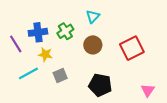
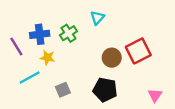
brown circle: (93, 45) -> (112, 58), moved
gray square: (60, 76) -> (63, 90), moved

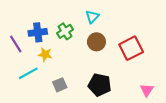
brown circle: (112, 58) -> (96, 42), moved

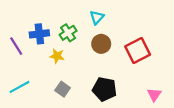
yellow star: (45, 54) -> (57, 56), moved
cyan line: (28, 73) -> (19, 87), moved
gray square: (60, 85) -> (63, 89), turned -32

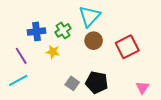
cyan triangle: (97, 17) -> (90, 16), size x1.6
purple line: (16, 46) -> (21, 56), moved
gray square: (63, 89) -> (72, 83), moved

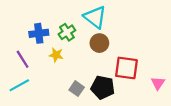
cyan triangle: (90, 16) -> (95, 17), turned -35
red square: (127, 47) -> (126, 68), moved, turned 35
pink triangle: (142, 88) -> (158, 83), moved

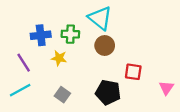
green cross: (67, 32) -> (70, 34), turned 35
red square: (126, 68) -> (133, 72), size x0.7
gray square: (77, 89) -> (62, 95), moved

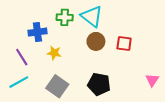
green cross: (70, 34) -> (65, 17), moved
red square: (133, 72) -> (124, 43), moved
gray square: (62, 95) -> (57, 86), size x1.5

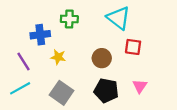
cyan triangle: (92, 16) -> (119, 18), moved
brown circle: (96, 41) -> (102, 58), moved
pink triangle: (152, 80) -> (140, 86), moved

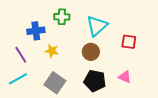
cyan triangle: (119, 18) -> (97, 26), moved, turned 40
red square: (133, 47) -> (129, 42), moved
pink triangle: (140, 86) -> (125, 77), turned -40

